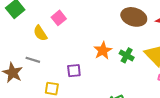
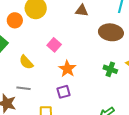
pink square: (59, 18) -> (54, 45), moved
orange star: (103, 51) -> (67, 69), moved

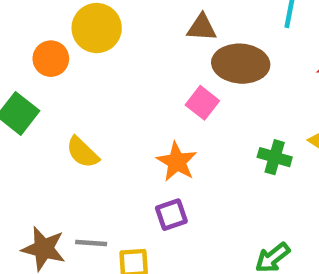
brown ellipse: (111, 32) -> (241, 64), moved
pink square: (54, 45) -> (202, 103), moved
gray line: (24, 88) -> (91, 243), moved

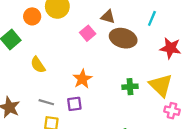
pink square: (202, 103) -> (88, 33), moved
green cross: (275, 157) -> (130, 87), turned -32
gray line: (91, 243) -> (46, 102), moved

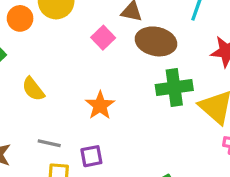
green cross: (130, 87) -> (174, 88), moved, size x1.5
purple square: (74, 104) -> (91, 156), moved

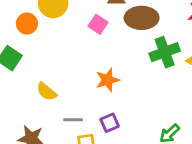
yellow semicircle: (33, 89) -> (47, 92), moved
orange star: (100, 105) -> (108, 80), turned 30

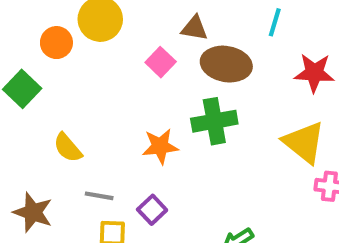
green cross: (165, 52) -> (214, 121), moved
purple square: (110, 123) -> (152, 210), turned -30

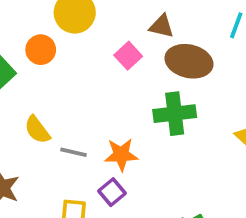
orange circle: (56, 43) -> (41, 50), moved
orange star: (160, 146) -> (121, 155), moved
gray line: (99, 196) -> (73, 152), moved

